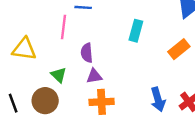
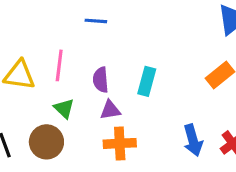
pink line: (63, 27) -> (59, 65), moved
cyan rectangle: (136, 31) -> (147, 81), moved

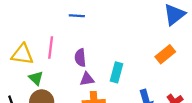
cyan rectangle: (147, 81) -> (117, 72), moved
green triangle: (64, 108) -> (36, 78), moved

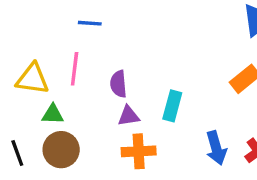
blue line: (77, 16) -> (90, 23), moved
green triangle: (36, 78) -> (53, 114), turned -42

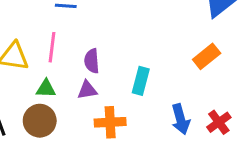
green triangle: (53, 114) -> (46, 89), moved
purple triangle: (129, 116) -> (87, 90), moved

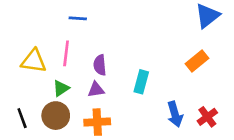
green triangle: (46, 89) -> (61, 88), turned -36
orange cross: (110, 122) -> (97, 122), moved

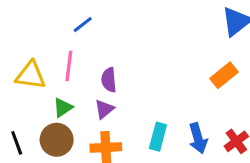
blue line: (78, 18) -> (83, 25), turned -42
cyan rectangle: (141, 82) -> (158, 137), moved
purple triangle: (96, 90) -> (104, 109), turned -30

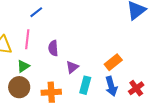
orange rectangle: (224, 75) -> (113, 62), moved
purple triangle: (104, 109) -> (72, 67), moved

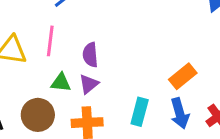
green triangle: (23, 66) -> (61, 83), moved, turned 40
purple triangle: (72, 67) -> (89, 84), moved

